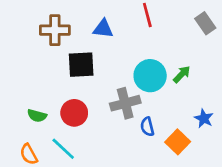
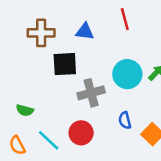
gray cross: (125, 103) -> (91, 93), moved
red circle: (74, 113) -> (81, 133), moved

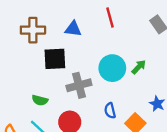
green semicircle: (25, 110) -> (40, 100), moved

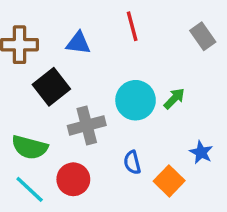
black square: (55, 59) -> (51, 87), turned -35
green semicircle: (40, 100) -> (30, 147), size x1.5

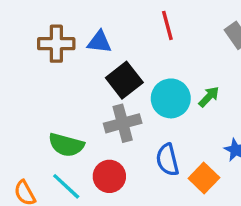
blue triangle: (78, 43) -> (99, 42), moved
black square: (51, 87) -> (124, 80), moved
blue semicircle: (132, 162) -> (167, 160), size x1.4

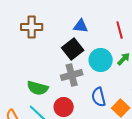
red line: (167, 25) -> (120, 30), moved
blue triangle: (99, 42) -> (81, 26), moved

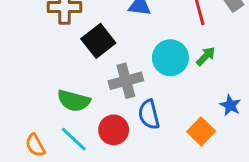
black square: (73, 49) -> (98, 41), moved
blue semicircle: (99, 97) -> (149, 115), moved

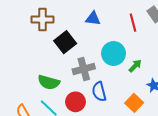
green arrow: (206, 56) -> (135, 66), moved

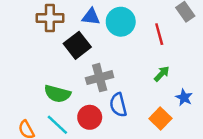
blue triangle: (93, 19) -> (91, 17), moved
red line: (133, 23) -> (159, 34), moved
cyan circle: (114, 53) -> (121, 22), moved

